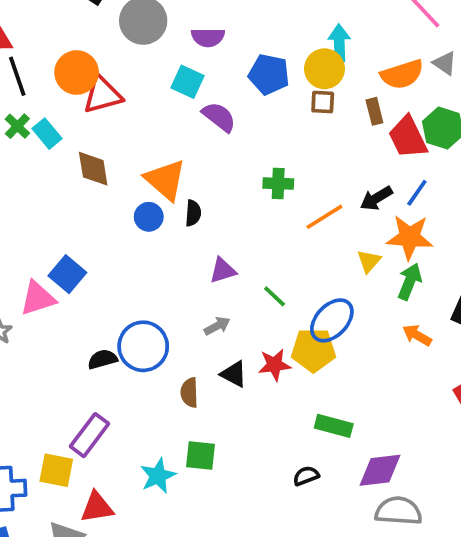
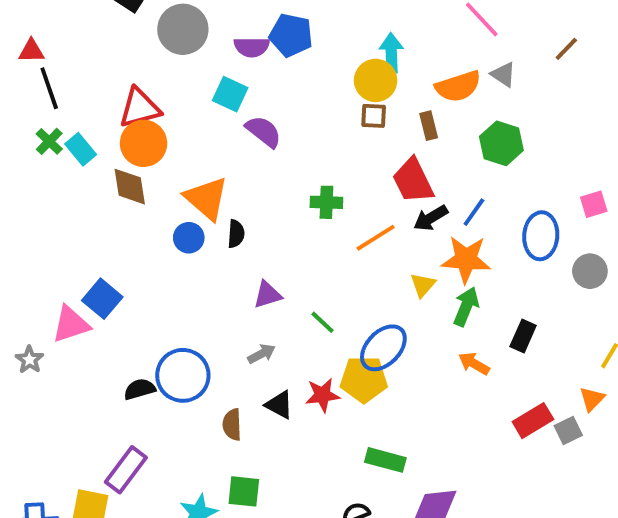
orange circle: (77, 72) -> (144, 143), moved
blue pentagon: (269, 74) -> (291, 35), moved
red trapezoid: (408, 137) -> (413, 181), moved

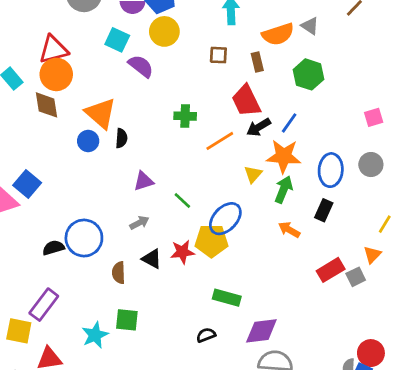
yellow circle: (376, 80) -> (164, 31), moved
blue ellipse: (541, 236) -> (331, 170), moved

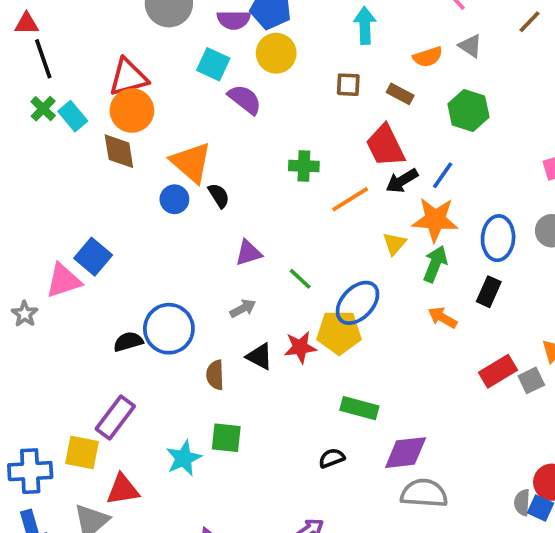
orange semicircle: (278, 34) -> (428, 57), size x0.7
brown rectangle: (257, 62) -> (400, 94), turned -48
black semicircle: (121, 138) -> (219, 196), turned -36

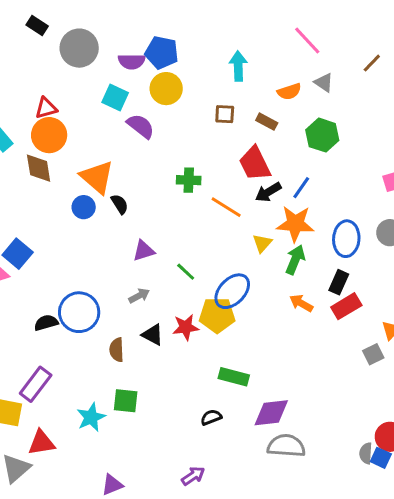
red triangle: (128, 77) -> (46, 108), size x0.7
orange line: (350, 199) -> (226, 207), turned 64
red rectangle: (498, 371) -> (346, 306), moved

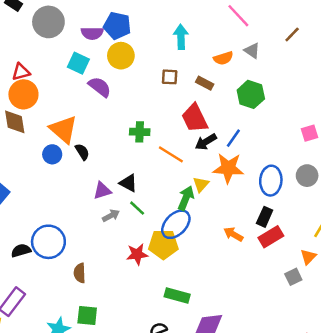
green arrow: (295, 260) -> (186, 198), moved
gray arrow: (139, 296) -> (111, 216), moved
black triangle: (153, 335) -> (128, 183), moved

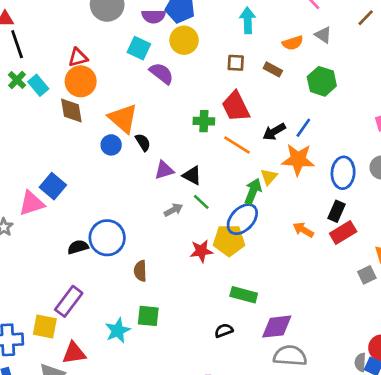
red trapezoid: (195, 118) -> (236, 107), moved
purple triangle: (102, 191) -> (164, 170), moved

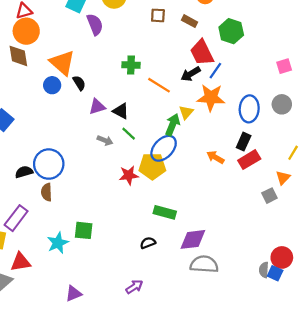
purple semicircle: (161, 73) -> (95, 24), turned 30
red trapezoid: (236, 107) -> (202, 53), moved
gray arrow: (173, 210) -> (105, 140), turned 49
brown semicircle: (140, 271) -> (46, 192), moved

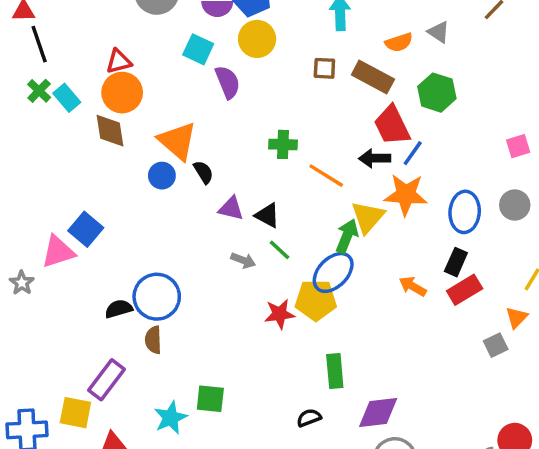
brown rectangle: (189, 21) -> (373, 77), size x1.6
black arrow: (191, 74) -> (375, 158), turned 30
purple triangle: (97, 107) -> (231, 208), turned 30
yellow triangle: (186, 112) -> (368, 217), size x1.5
green rectangle: (165, 212) -> (335, 371), turned 70

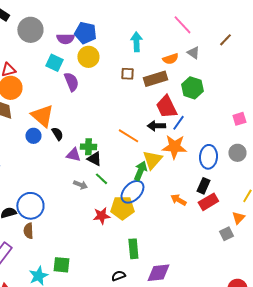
brown rectangle: (373, 77) -> (155, 79), turned -45
green cross: (283, 144) -> (88, 147), moved

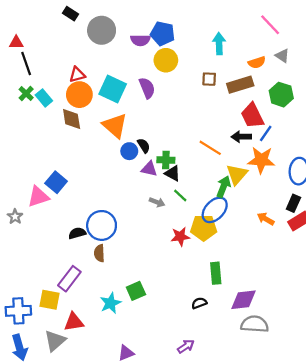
cyan square: (54, 63) -> (113, 89), moved, size x1.4
black semicircle: (57, 134) -> (144, 146), moved
blue circle: (33, 136) -> (129, 151), moved
green square: (61, 265) -> (136, 291), turned -30

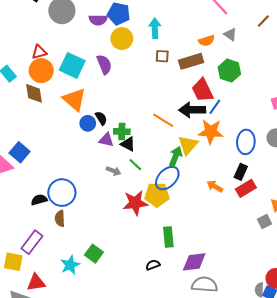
cyan arrow: (219, 44) -> (155, 28), moved
black arrow: (241, 137) -> (192, 110), size x1.4
red star: (180, 237) -> (135, 203), size x1.4
green square: (136, 291) -> (94, 254), turned -30

